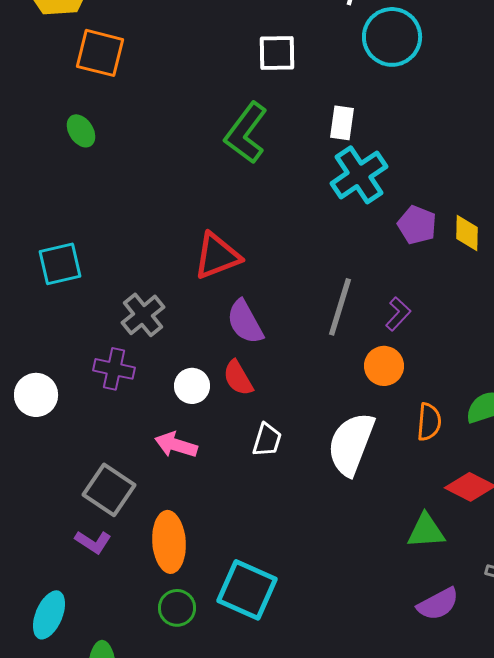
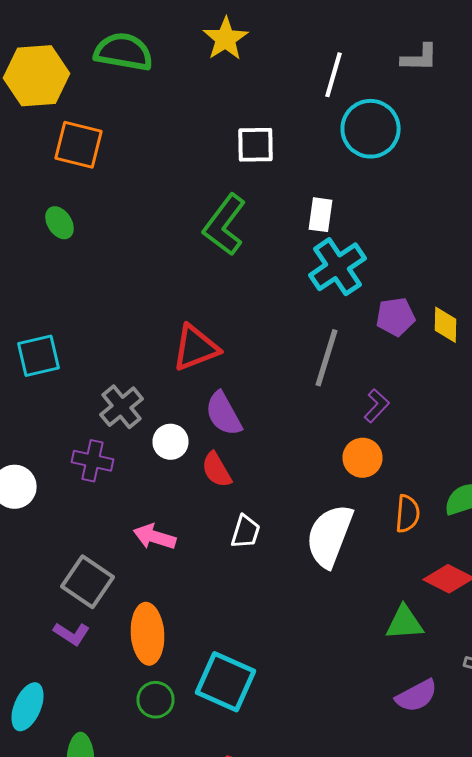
purple pentagon: (417, 225) -> (396, 317), turned -30
gray line: (340, 307) -> (326, 358), moved
white circle: (192, 386) -> (170, 442), moved

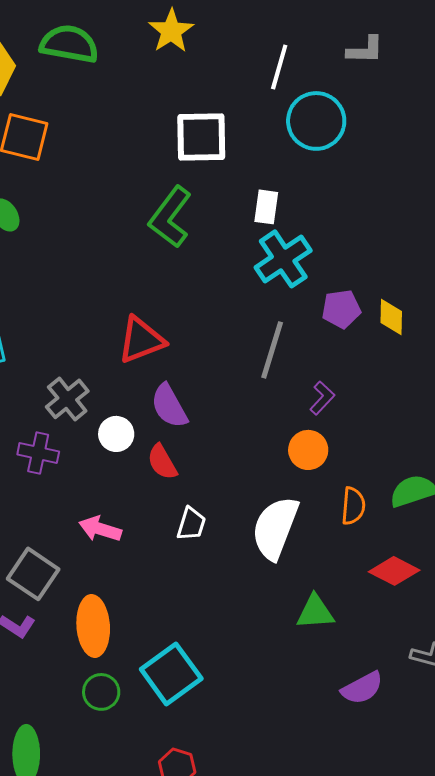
white square: (256, 145) -> (201, 137), size x1.4
green triangle: (404, 623) -> (315, 612), moved
cyan square: (226, 682) -> (171, 674), turned 30

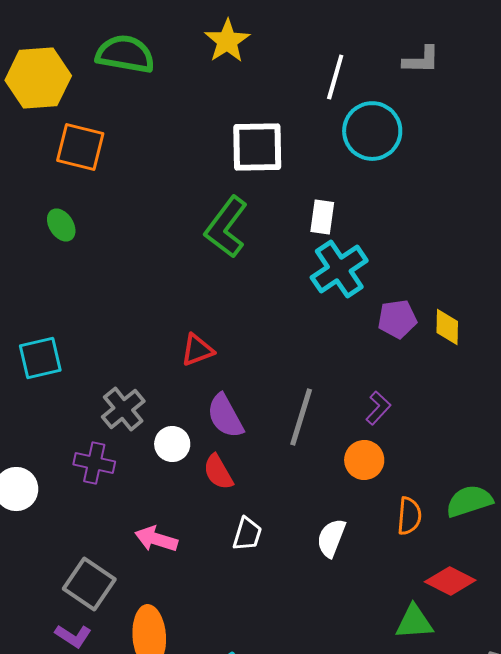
red triangle: (141, 340) -> (197, 350), size x0.7
gray line: (272, 350) -> (301, 417), moved
white semicircle: (275, 528) -> (331, 538), size x0.6
green triangle: (315, 612) -> (414, 622), moved

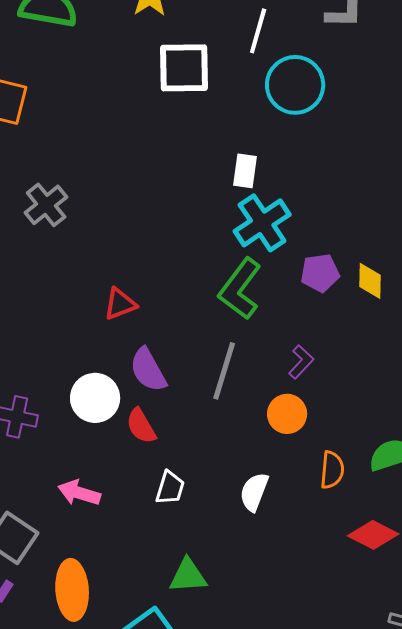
white square: (257, 147) -> (184, 68), moved
green L-shape: (226, 227) -> (240, 289), moved
gray cross: (123, 409) -> (46, 205), moved
white circle: (172, 444) -> (95, 398), size x1.4
green triangle: (414, 622) -> (188, 576), moved

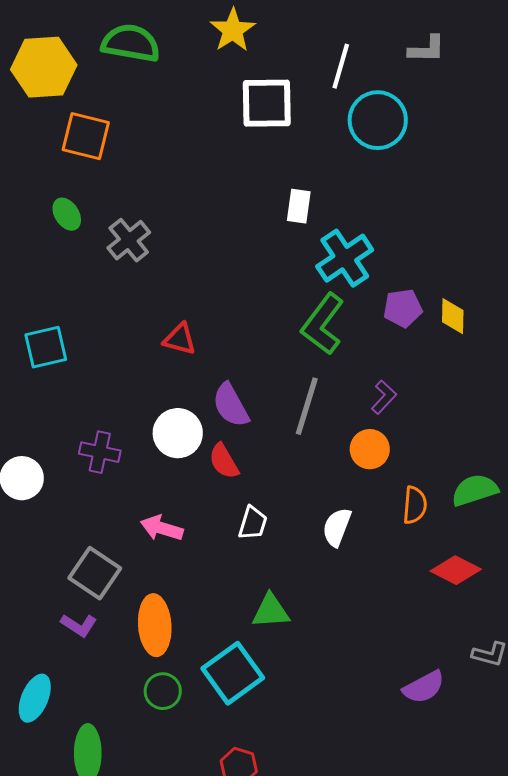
white rectangle: (245, 171) -> (299, 206), moved
red triangle: (120, 304) -> (180, 339), moved, turned 36

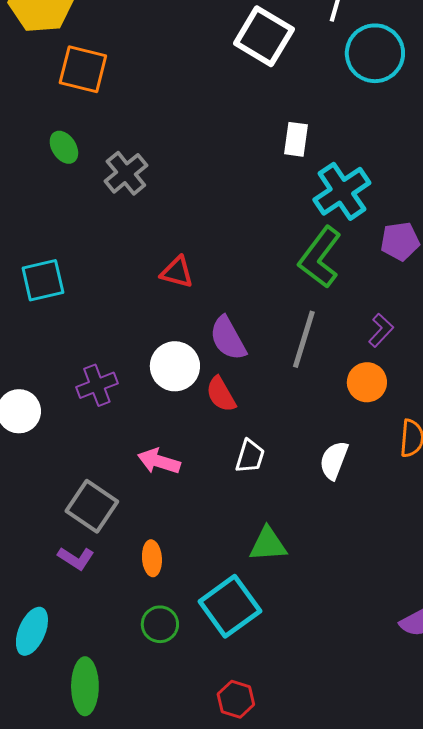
white square: (267, 103) -> (264, 36), turned 32
purple cross: (100, 452) -> (97, 385), turned -33
orange ellipse: (155, 625) -> (152, 558), size x0.6

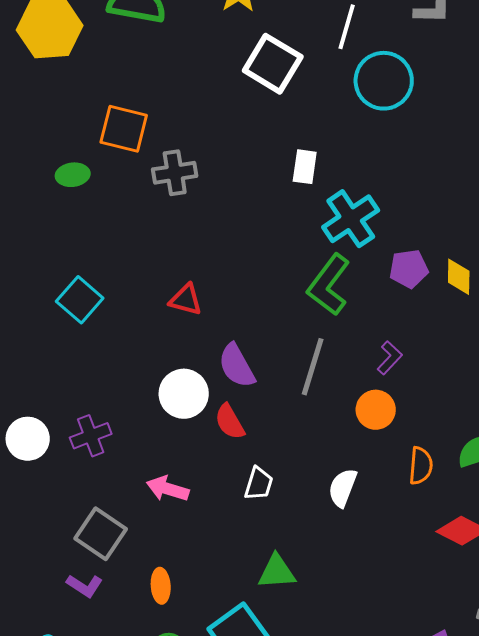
orange square: (83, 69) -> (124, 129), moved
green ellipse: (64, 147) -> (73, 175), turned -64
gray cross: (126, 173) -> (175, 173), moved, turned 30
cyan square: (43, 280) -> (80, 300), moved, turned -36
purple cross: (97, 385) -> (91, 436), moved

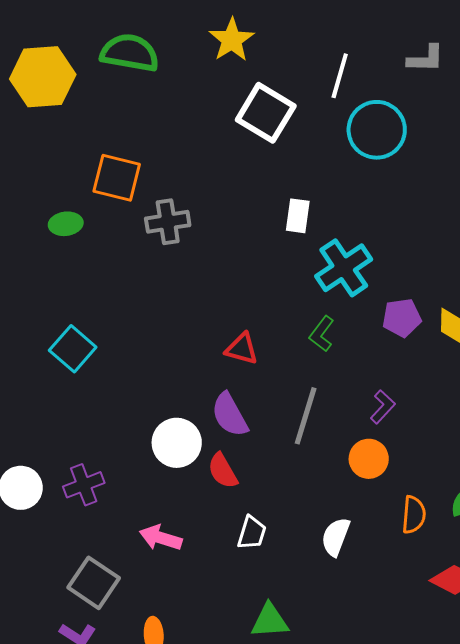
green L-shape: (329, 285) -> (322, 334), size x0.6
red triangle: (186, 300) -> (242, 349), moved

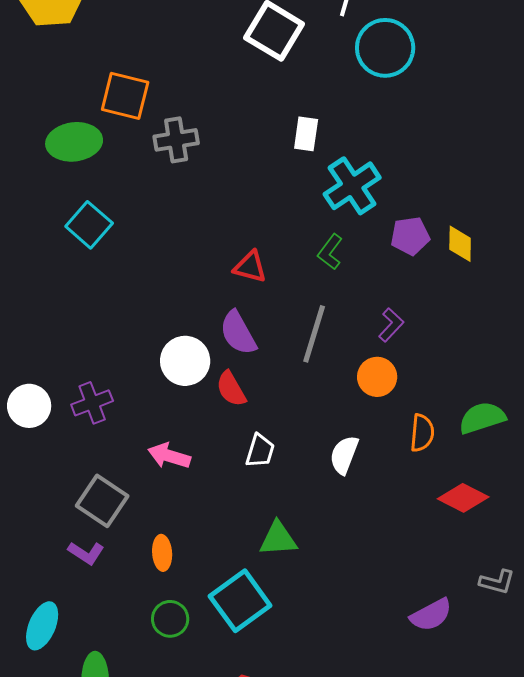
green ellipse: (66, 224) -> (74, 142), size x1.6
cyan square: (73, 349) -> (89, 225), moved

